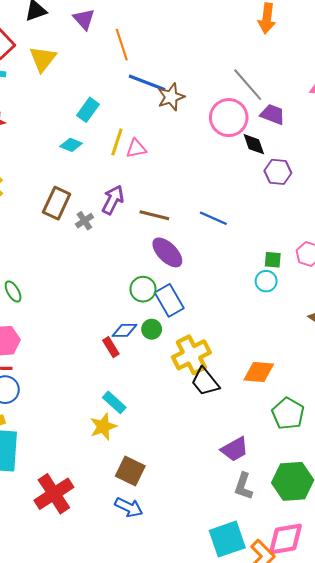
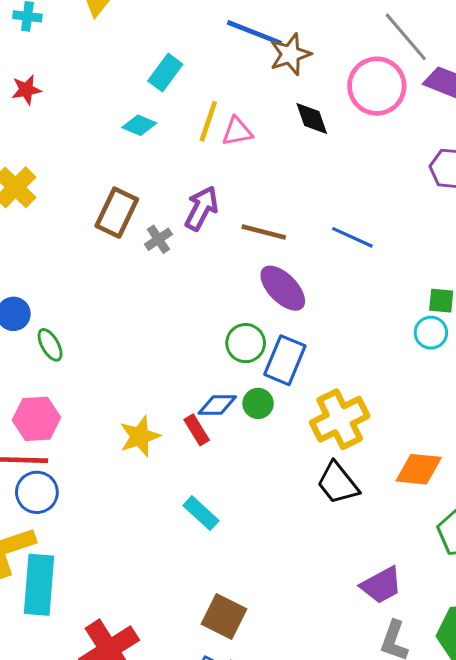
black diamond: (254, 144) -> (312, 118), moved
blue rectangle: (169, 300) -> (285, 360), turned 52
yellow cross: (191, 355) -> (340, 419), moved
yellow star: (103, 427) -> (140, 436), moved

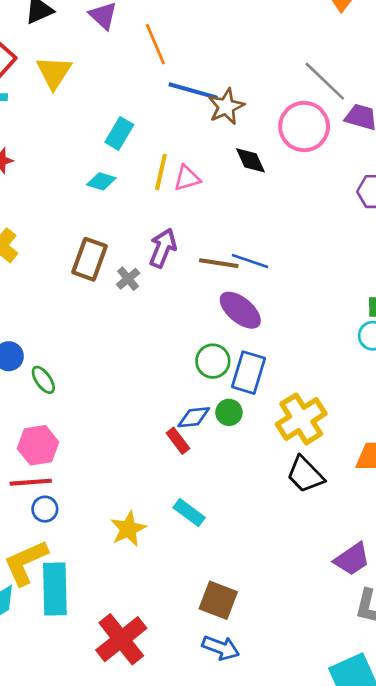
blue line: (352, 237) -> (250, 261), moved
yellow star: (140, 436) -> (128, 529), moved
blue circle: (37, 492) -> (45, 509), size x0.7

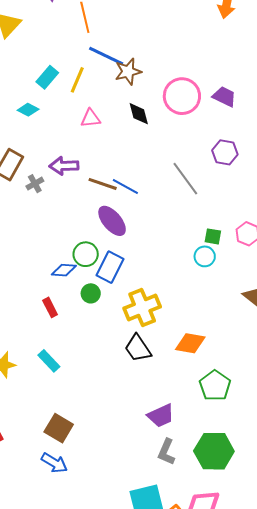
gray line: (325, 81) -> (185, 179), moved
yellow line: (161, 172) -> (77, 80), moved
purple arrow: (163, 248) -> (64, 166), turned -124
blue diamond: (194, 417) -> (64, 270), moved

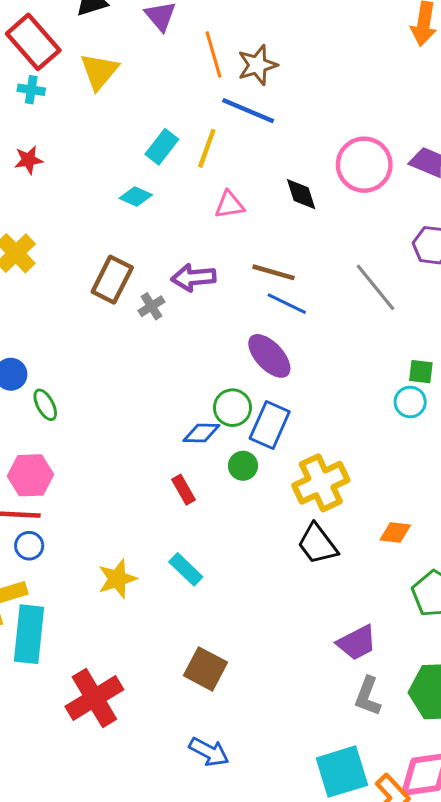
brown star: (128, 72) -> (257, 65), moved
brown line: (103, 184) -> (273, 272), moved
orange diamond: (190, 343) -> (395, 532), size x0.7
blue arrow: (54, 463) -> (209, 752), moved

